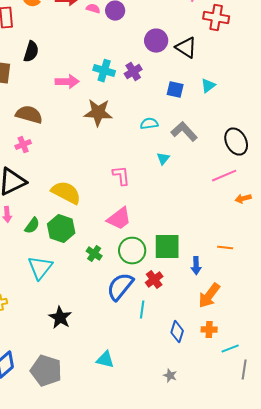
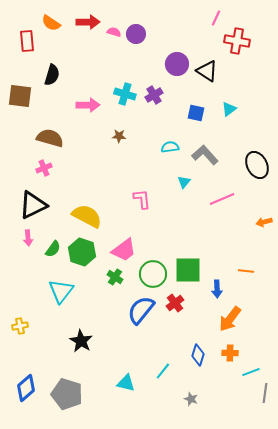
brown star: (98, 113) -> (119, 136), size x0.5
pink line: (224, 176) -> (222, 199), moved
pink trapezoid: (119, 219) -> (124, 250), moved
cyan line: (142, 310) -> (163, 371), moved, turned 30

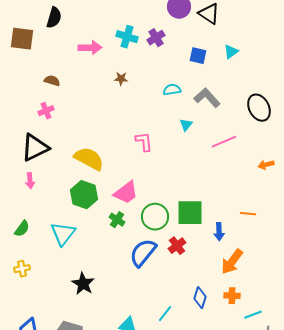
brown semicircle: (50, 138) -> (52, 81), size x0.6
green semicircle: (53, 249) -> (22, 229), moved

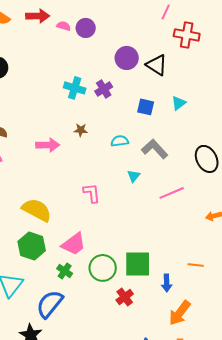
pink arrow: (90, 48) -> (48, 145), moved
brown star: (121, 79) -> (81, 130), moved
blue semicircle: (143, 253) -> (50, 304), moved

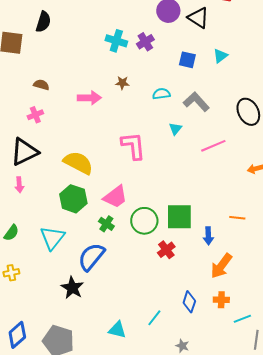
pink L-shape: (92, 193) -> (133, 146), size x1.4

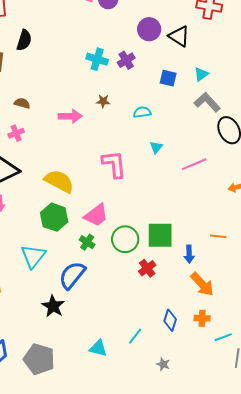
gray L-shape: (196, 102) -> (207, 102), moved
orange arrow: (221, 266) -> (202, 284), turned -80

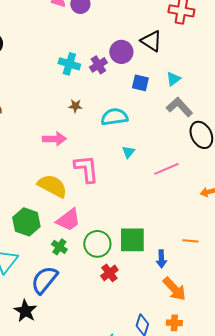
purple circle: (149, 29) -> (121, 52), moved
cyan semicircle: (142, 112) -> (114, 117), size x1.5
pink arrow: (70, 116) -> (54, 139), moved
yellow semicircle: (59, 181) -> (52, 186), moved
red cross: (147, 268) -> (109, 273), moved

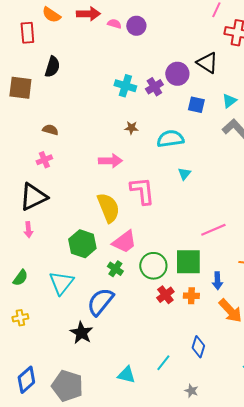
pink line: (166, 169) -> (213, 230), moved
yellow semicircle: (52, 186) -> (108, 208), turned 40
orange cross: (174, 323) -> (191, 296), moved

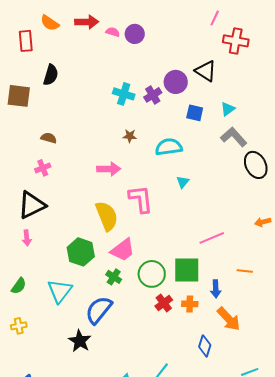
blue diamond: (198, 347) -> (205, 346), moved

